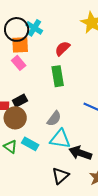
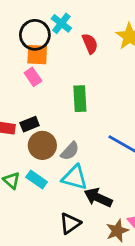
cyan cross: (34, 28) -> (61, 23), moved
red semicircle: (62, 48) -> (90, 44), moved, turned 105
brown circle: (15, 118) -> (42, 145), moved

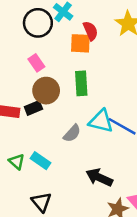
orange square: (37, 55) -> (80, 43), moved
brown circle: (42, 145) -> (46, 91), moved
cyan triangle: (75, 177) -> (101, 121), moved
black triangle: (70, 223) -> (41, 202), moved, turned -35

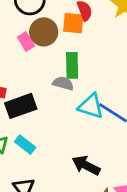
brown circle: (46, 91) -> (44, 32), moved
black rectangle: (33, 108) -> (21, 106), moved, size x1.6
gray semicircle: (72, 133) -> (63, 83), moved, turned -120

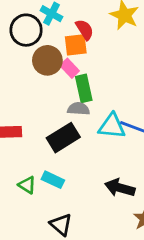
pink rectangle: (26, 41) -> (70, 68), moved
black rectangle: (21, 106) -> (63, 138), moved

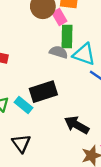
cyan triangle: (112, 126) -> (84, 54), moved
black rectangle: (63, 138) -> (43, 92), moved

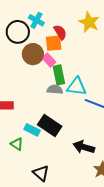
black rectangle: (43, 92) -> (50, 125), turned 65
cyan rectangle: (23, 105) -> (32, 130), moved

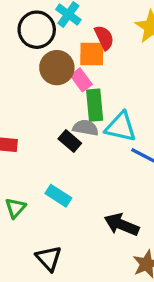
black rectangle: (50, 125) -> (70, 141), moved, size x0.6
cyan rectangle: (32, 130) -> (58, 196), moved
green triangle: (17, 144) -> (15, 208), turned 32

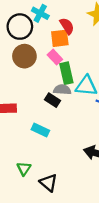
brown circle: (57, 68) -> (24, 56), moved
cyan rectangle: (58, 196) -> (40, 130), moved
green triangle: (15, 208) -> (24, 169), moved

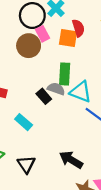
pink rectangle: (55, 57) -> (43, 34), moved
black triangle: (49, 183) -> (26, 164), moved

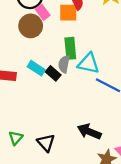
gray semicircle: (56, 89) -> (64, 64), turned -90
cyan rectangle: (24, 122) -> (36, 68), moved

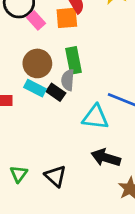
brown circle: (31, 26) -> (37, 63), moved
cyan triangle: (89, 63) -> (95, 117), moved

